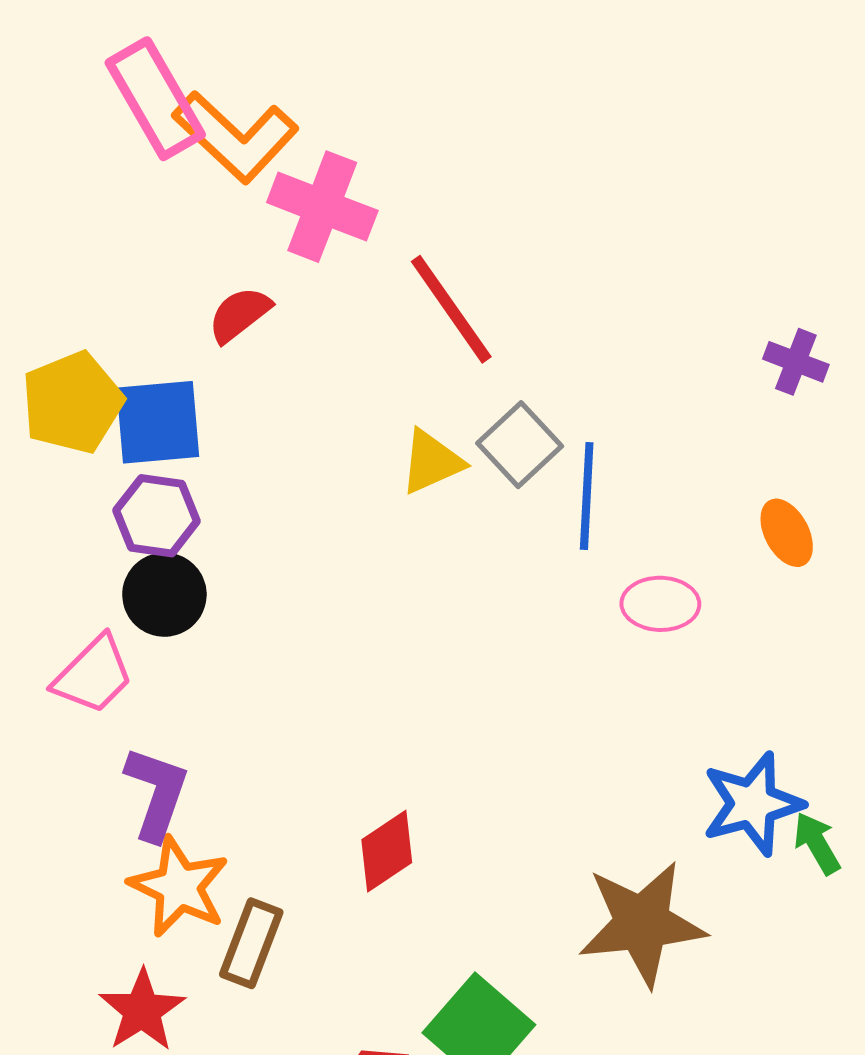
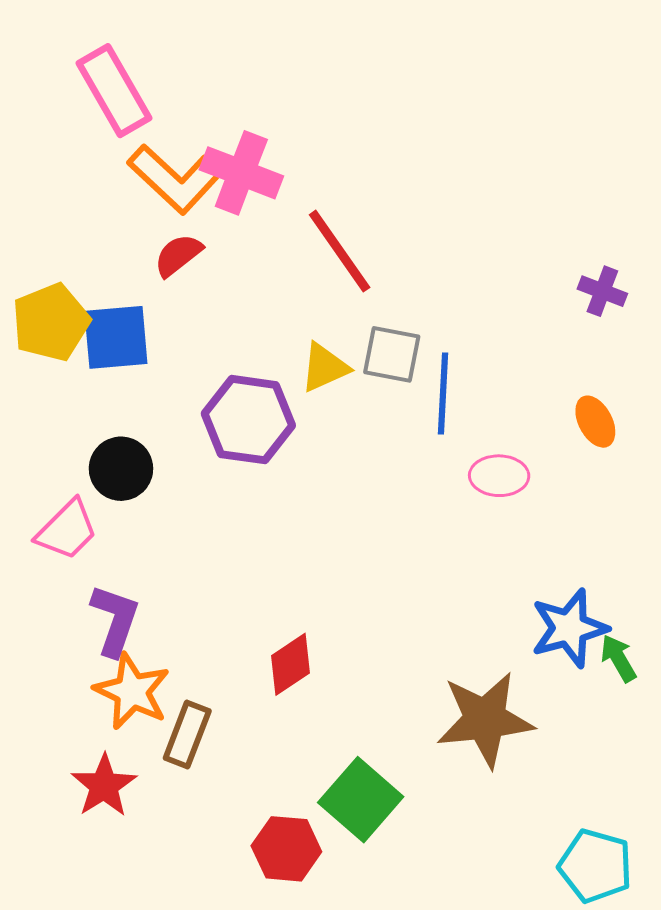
orange L-shape: (235, 137) -> (175, 179), moved
gray square: (520, 445) -> (392, 354), turned -36
purple hexagon: (157, 516) -> (248, 420), moved, size x1.4

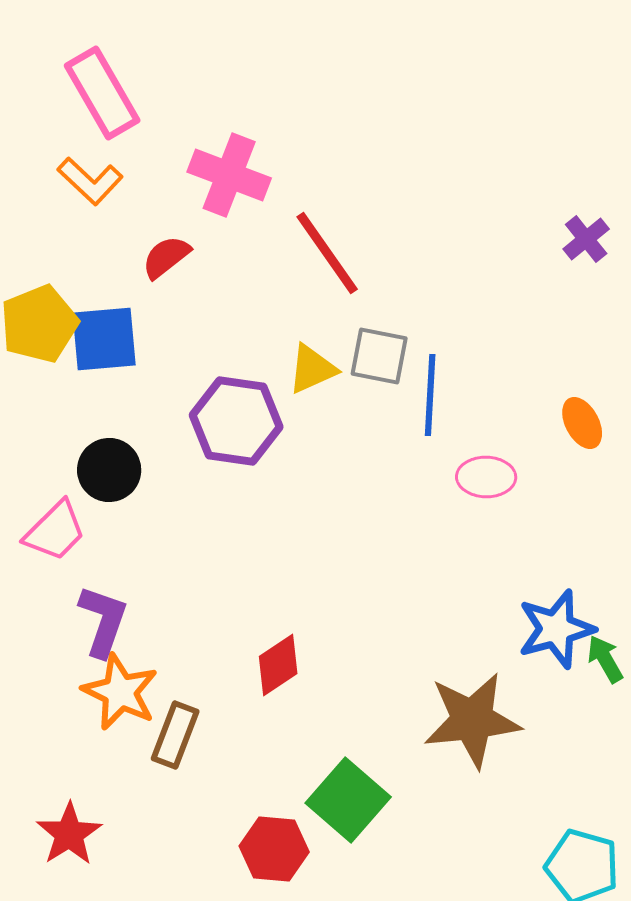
orange L-shape: (175, 179) -> (90, 181), moved, size x0.7
purple cross: (602, 291) -> (586, 239), moved, turned 30
red star: (104, 786) -> (69, 834), moved

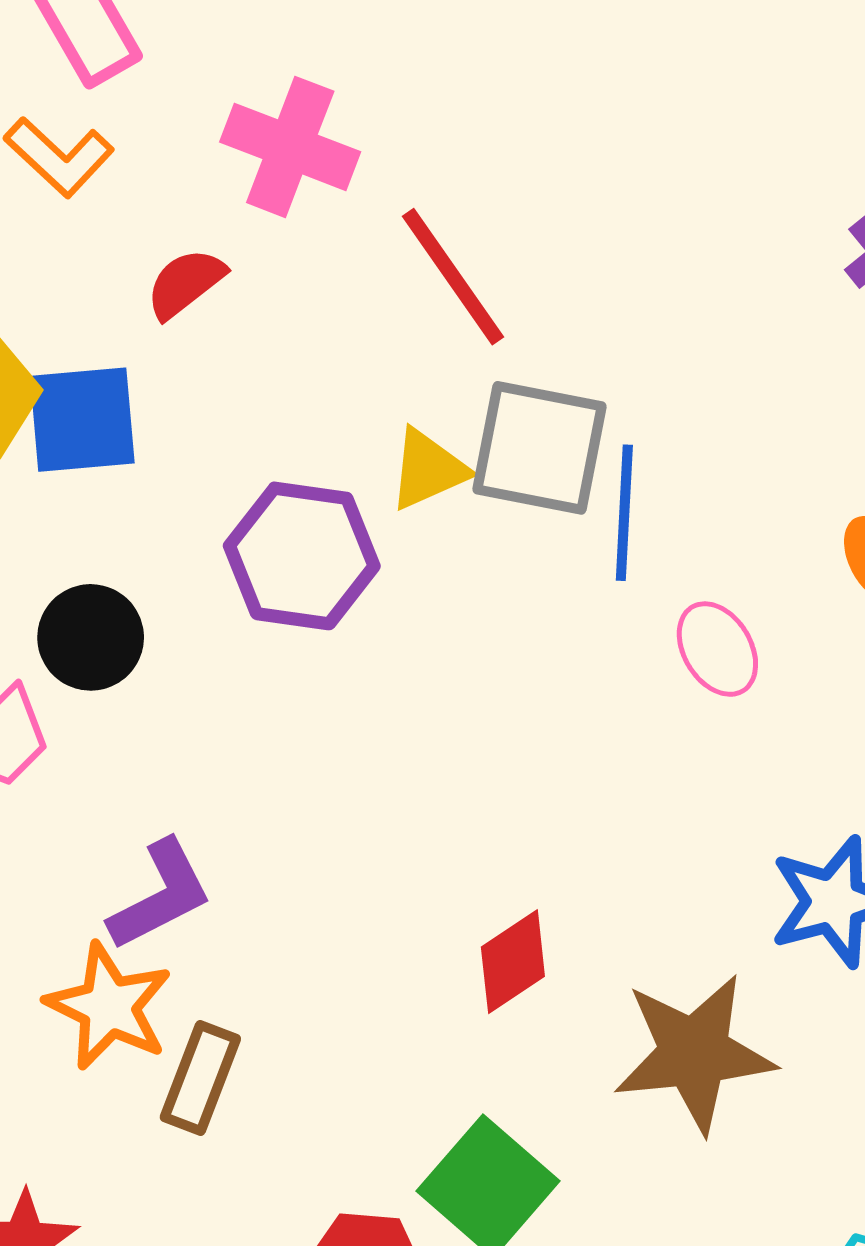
gray square: (379, 356) -> (540, 448), size x1.4
pink ellipse: (486, 477) -> (717, 649), turned 58
purple L-shape: (103, 621) -> (160, 895), moved, turned 44
red diamond: (278, 665) -> (513, 962), moved

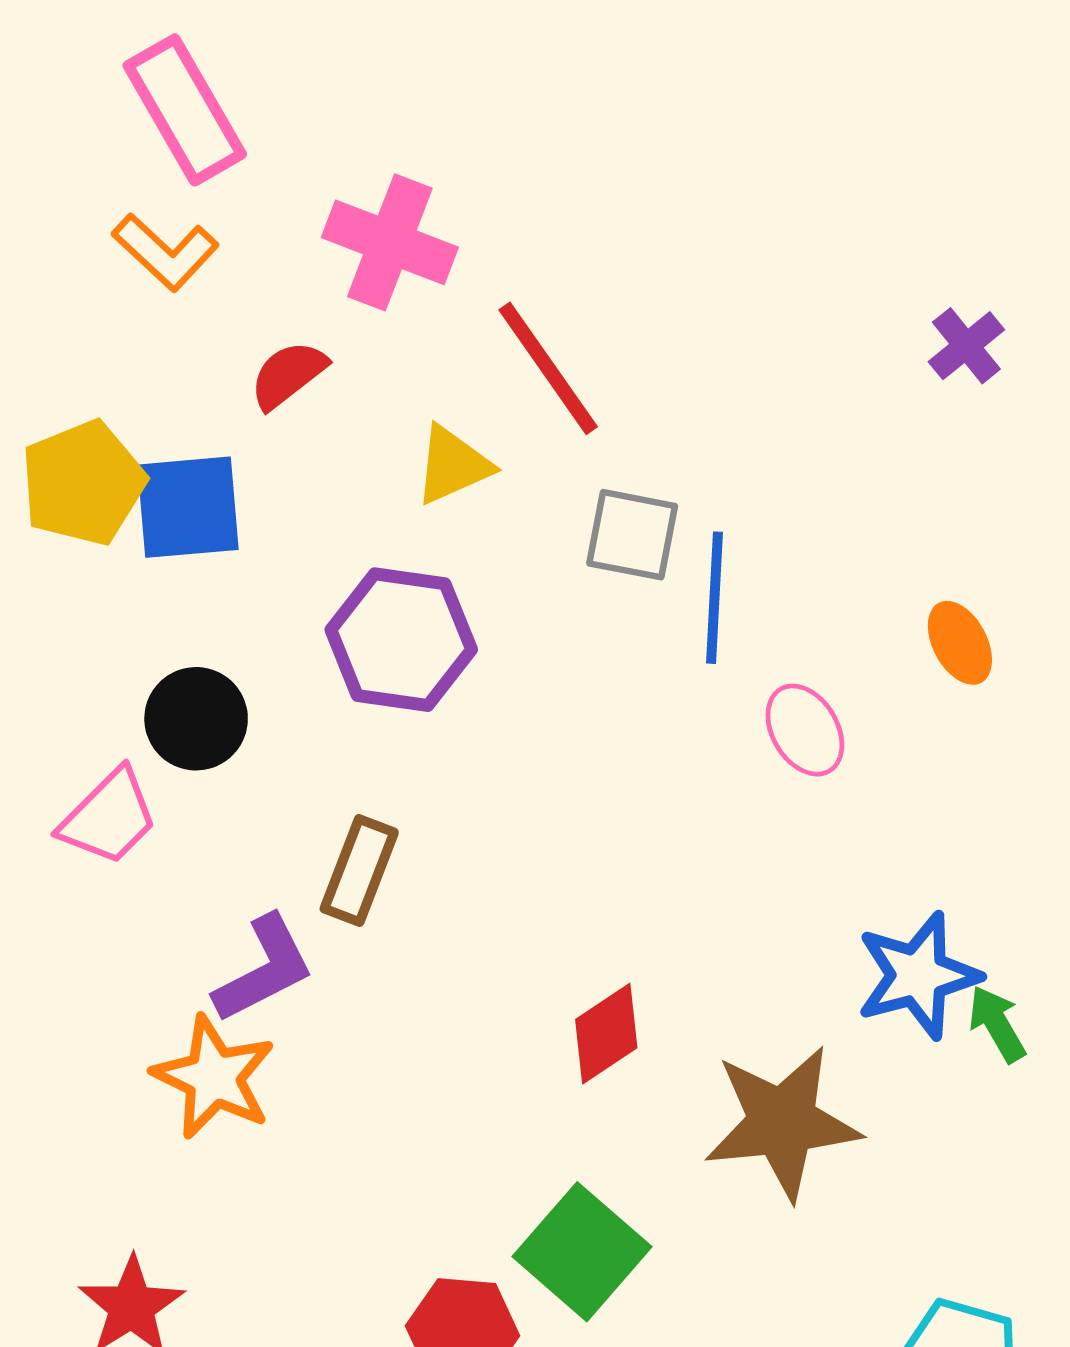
gray square: (540, 448) -> (632, 535), size x0.7
yellow triangle: (428, 469) -> (453, 465), moved
brown rectangle: (200, 1078) -> (359, 871), moved

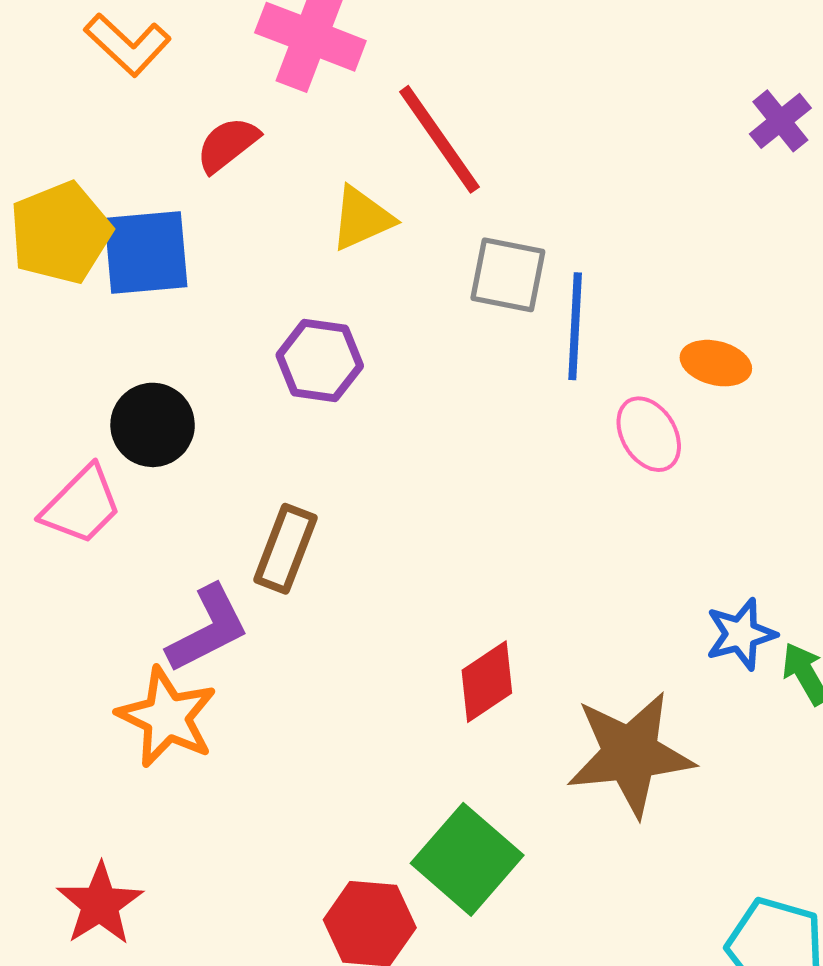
purple hexagon: (401, 640) -> (320, 360), size x0.7
orange ellipse: (960, 643) -> (716, 363), moved, turned -48
blue star: (918, 976) -> (741, 634), size x0.7

